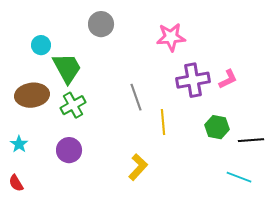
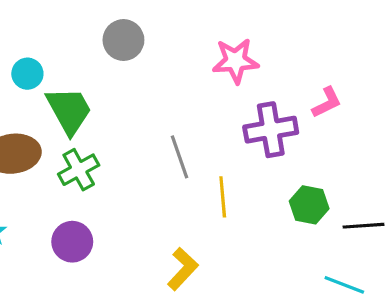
pink L-shape: (228, 79) -> (327, 102), moved

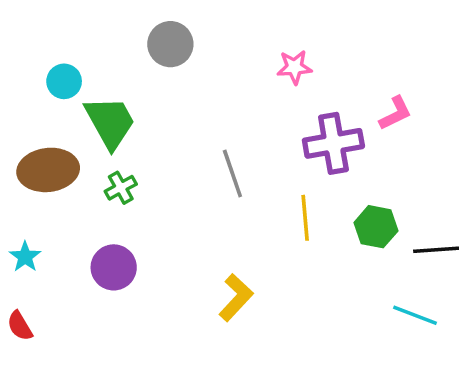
pink star: (235, 61) -> (294, 67), size x0.7
green cross: (79, 170) -> (121, 188), size x0.7
yellow line: (223, 197) -> (305, 218), moved

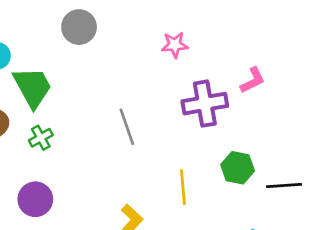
yellow line: (305, 218) -> (183, 187), moved

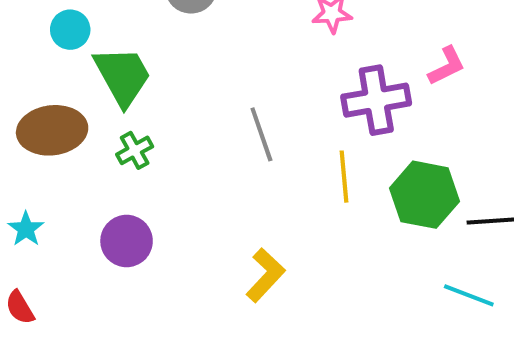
green hexagon: (238, 168) -> (425, 195), size x1.4
yellow line: (183, 187) -> (344, 177), moved

